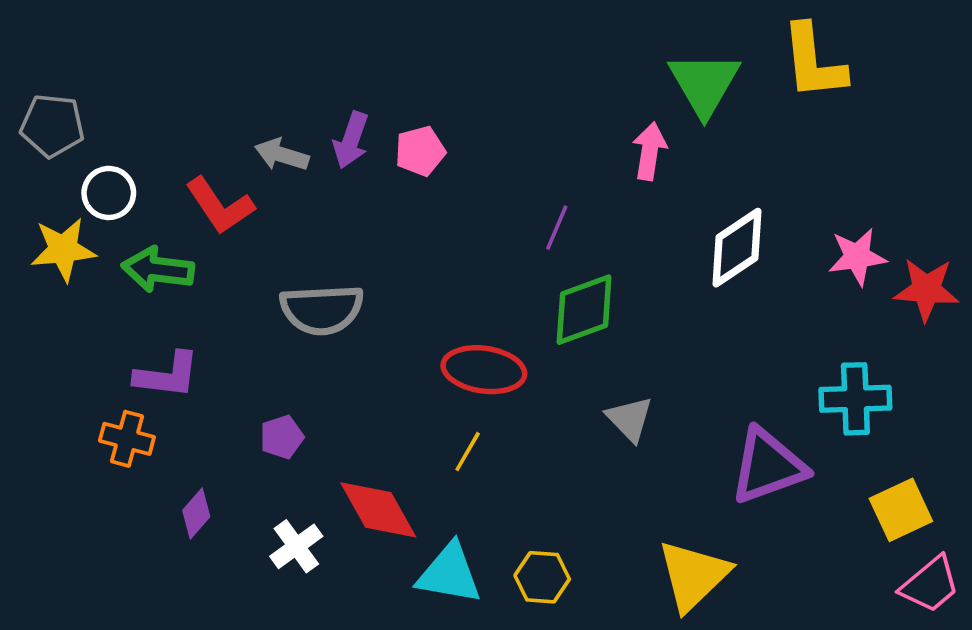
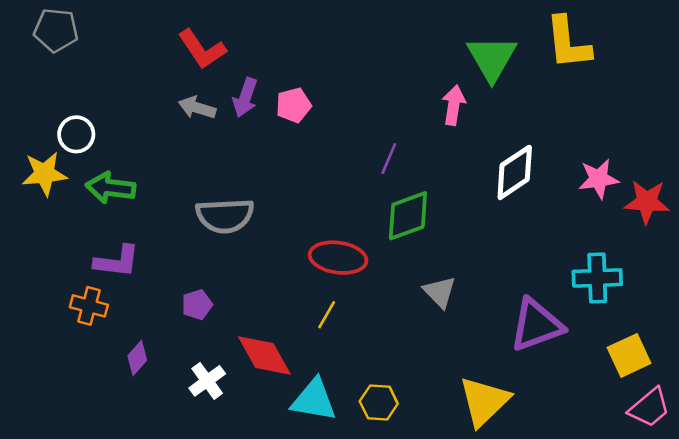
gray pentagon: (52, 126) -> (56, 30), moved
red L-shape: (220, 206) -> (202, 49), moved

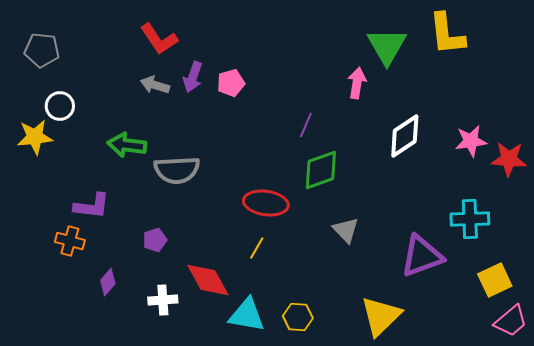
gray pentagon: (56, 30) -> (42, 50), moved
green arrow: (111, 188) -> (127, 145), moved
white cross: (207, 381) -> (163, 300), turned 32

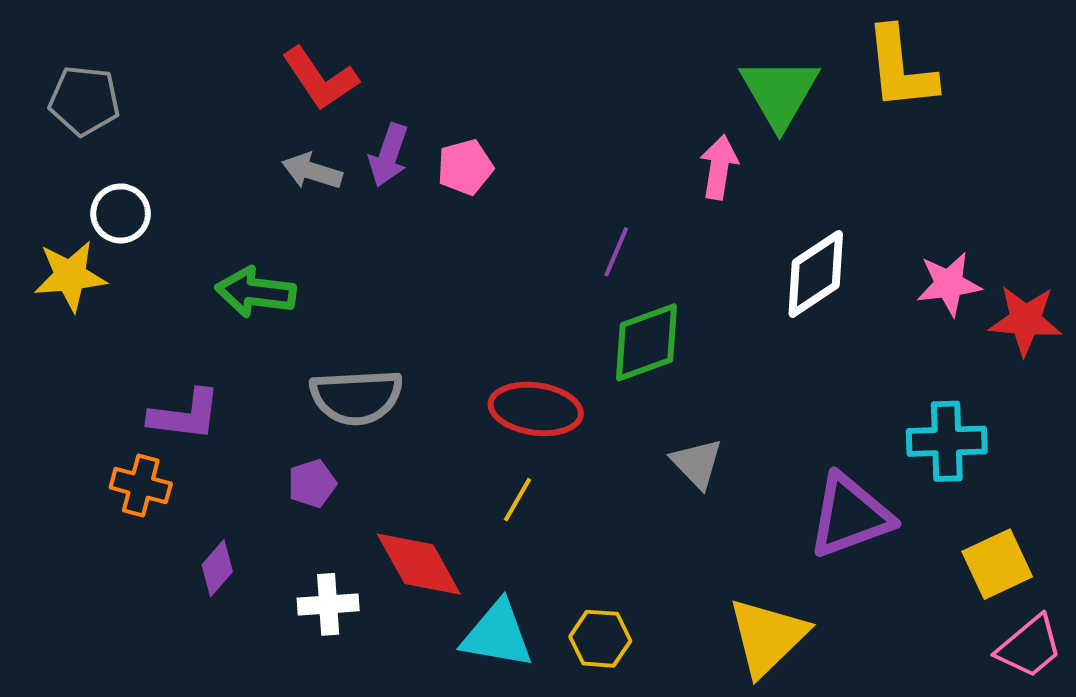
gray semicircle: (177, 170) -> (356, 397), moved

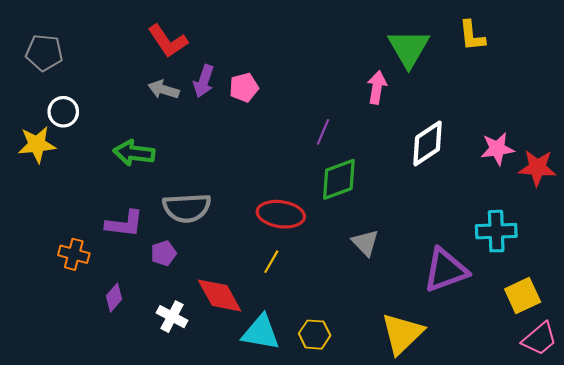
yellow L-shape: (900, 68) -> (472, 36), size x0.7
purple L-shape: (185, 415) -> (124, 224), moved
white cross: (328, 604) -> (172, 317), turned 32

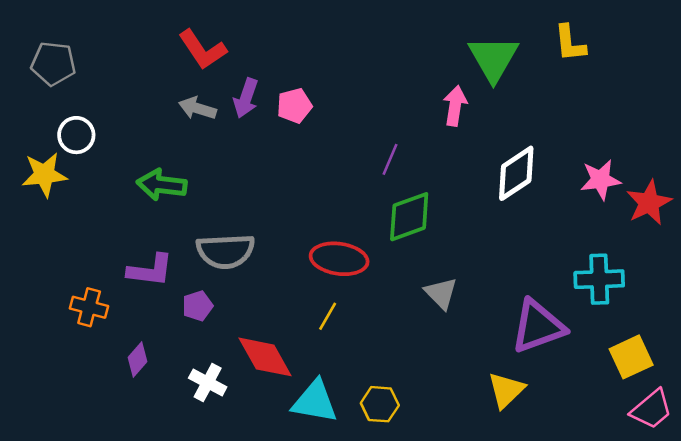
red star: (537, 168) -> (649, 203), turned -30
yellow triangle: (402, 334) -> (506, 390), moved, size x0.7

